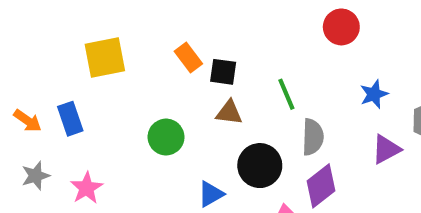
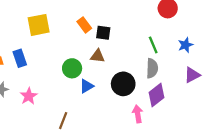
green line: (286, 94) -> (153, 45), moved
brown triangle: (229, 113) -> (98, 56), moved
blue triangle: (211, 194) -> (86, 86), moved

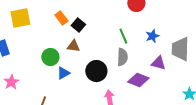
black square: (103, 33) -> (78, 25), turned 32
purple triangle: (192, 75) -> (158, 63), turned 42
purple diamond: (157, 95) -> (138, 80), moved, turned 60

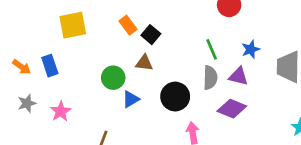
purple triangle: (158, 63) -> (239, 76), moved

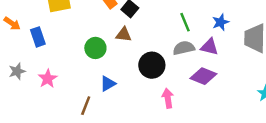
orange arrow: (22, 67) -> (12, 23), moved
gray semicircle: (210, 78) -> (184, 48), turned -105
blue triangle: (131, 99) -> (108, 84), moved

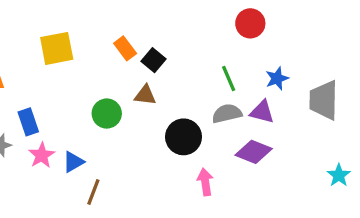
blue rectangle: (38, 37) -> (28, 122), moved
blue triangle: (108, 84) -> (73, 162), moved

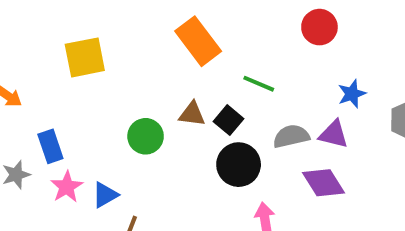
orange rectangle: (125, 48) -> (198, 41), moved, size x1.6
black square: (153, 60) -> (228, 120), moved
green line: (229, 78) -> (259, 84), moved, turned -44
purple diamond: (254, 152) -> (324, 183), turned 36

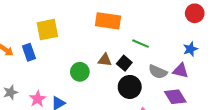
red circle: (319, 27) -> (195, 13), moved
orange rectangle: (198, 41) -> (108, 21), turned -45
gray semicircle: (291, 136) -> (158, 72), turned -144
blue rectangle: (50, 146) -> (29, 52), moved

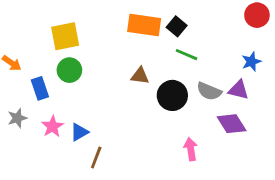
blue rectangle: (29, 52) -> (40, 88), moved
black square: (124, 63) -> (177, 26), moved
green circle: (80, 72) -> (69, 70), moved
black circle: (130, 87) -> (172, 95), moved

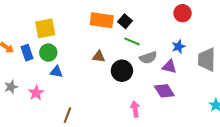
blue rectangle: (40, 88) -> (27, 53), moved
gray semicircle: (209, 91) -> (148, 58), moved, turned -42
blue triangle: (79, 132) -> (56, 72), moved, turned 40

